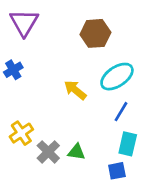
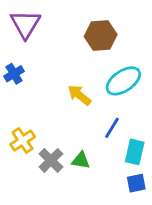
blue line: (121, 112) -> (112, 128), moved
blue square: (117, 171) -> (136, 183), moved

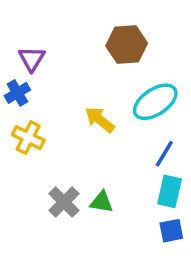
purple triangle: (25, 24) -> (32, 59), moved, size x0.7
blue line: (112, 128) -> (164, 154), moved
yellow cross: (23, 141) -> (28, 138), moved, turned -30

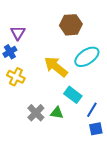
yellow arrow: (100, 120) -> (56, 67), size x1.4
blue line: (164, 154) -> (92, 110), moved
cyan rectangle: (170, 191) -> (73, 95), moved, turned -66

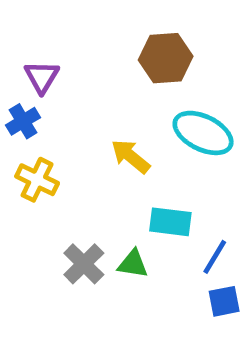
cyan ellipse: (87, 57) -> (203, 133), turned 60
yellow arrow: (56, 67) -> (131, 156), size x0.7
cyan rectangle: (73, 95) -> (170, 222), turned -30

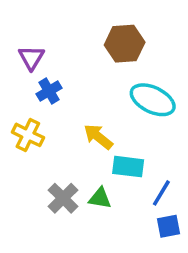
blue cross: (23, 121) -> (49, 91), moved
yellow arrow: (131, 156) -> (98, 137), moved

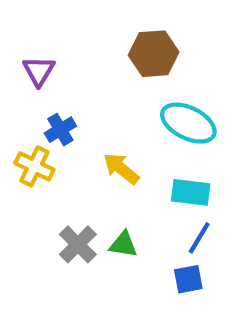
blue cross: (49, 91) -> (60, 130), moved
cyan rectangle: (128, 167) -> (191, 192), moved
blue square: (168, 226) -> (188, 279), moved

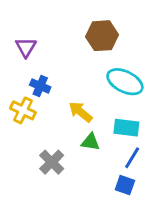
blue cross: (60, 130) -> (40, 86), turned -36
green triangle: (123, 244) -> (90, 142), moved
blue square: (188, 279) -> (125, 185), turned 30

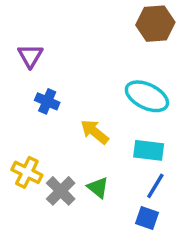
brown hexagon: (102, 36) -> (155, 24), moved
yellow cross: (23, 110) -> (27, 172), moved
green triangle: (90, 142) -> (98, 188), moved, turned 30

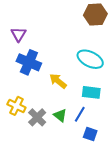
blue cross: (47, 101) -> (29, 62), size x1.6
blue line: (155, 186) -> (80, 114), moved

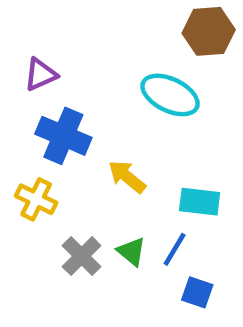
purple triangle: (18, 34) -> (41, 75), turned 35
cyan ellipse: (90, 59) -> (170, 95), moved
yellow cross: (16, 106) -> (36, 199), moved

